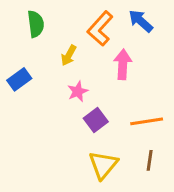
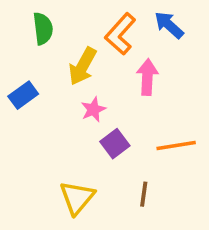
yellow arrow: (69, 55) -> (83, 66), size x1.5
brown line: (150, 160) -> (144, 194), moved
yellow triangle: (103, 165) -> (77, 198), moved

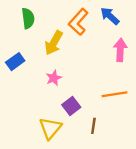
pink arrow: (147, 77) -> (120, 50), moved
pink star: (93, 109) -> (54, 78), moved
purple square: (115, 144) -> (71, 106), moved

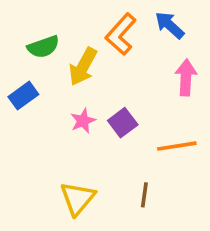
green semicircle: (28, 18) -> (43, 47), moved, turned 78
purple square: (71, 106) -> (123, 123), moved

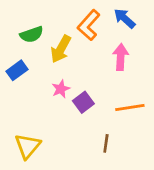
pink arrow: (186, 77) -> (121, 57), moved
purple square: (123, 123) -> (83, 102), moved
yellow triangle: (78, 198) -> (28, 146), moved

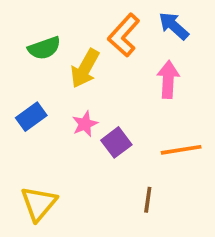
blue rectangle: (17, 70) -> (31, 117), moved

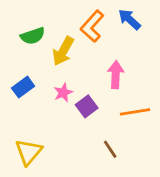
pink arrow: (168, 80) -> (116, 75), moved
brown line: (148, 200) -> (110, 149), turned -42

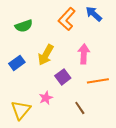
yellow arrow: (63, 51) -> (46, 55), moved
pink star: (63, 93) -> (46, 98), moved

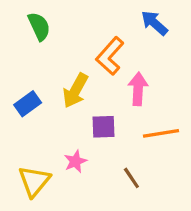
orange L-shape: (67, 19) -> (110, 56), moved
green semicircle: (24, 26) -> (39, 26), moved, turned -96
purple square: (63, 77) -> (103, 127), turned 35

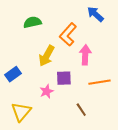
green semicircle: (39, 26) -> (32, 22), moved, turned -78
blue rectangle: (28, 104) -> (13, 74), moved
pink star: (75, 161) -> (47, 91), moved

